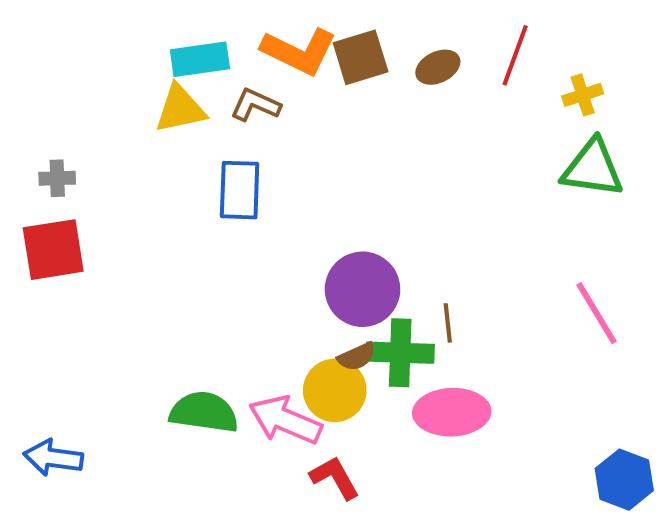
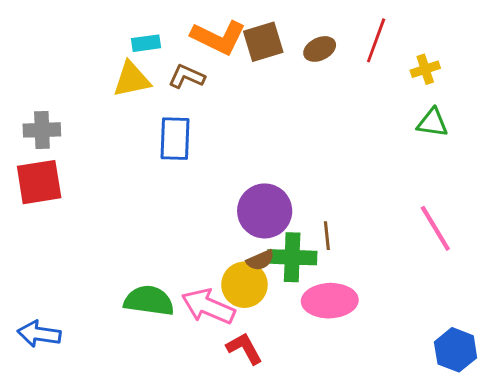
cyan rectangle: (200, 59) -> (146, 43), size x0.7
green triangle: (593, 168) -> (432, 123), size x0.7
gray cross: (57, 178) -> (42, 130), size x1.4

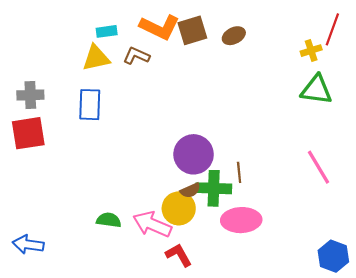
red line: (376, 40) -> (332, 29), moved
green triangle: (432, 123) -> (316, 90), size x1.4
blue rectangle: (175, 139) -> (90, 105), moved
green semicircle: (149, 301) -> (109, 220), size x0.7

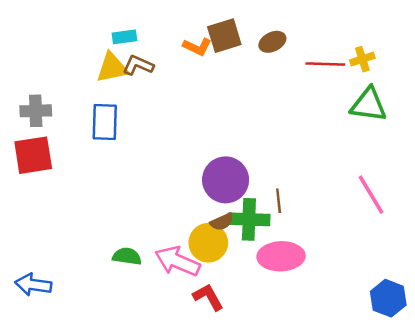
orange L-shape: (160, 27) -> (197, 47), moved, size x0.6
red line: (332, 29) -> (325, 64), moved, turned 72
brown L-shape: (136, 56) -> (138, 65), moved

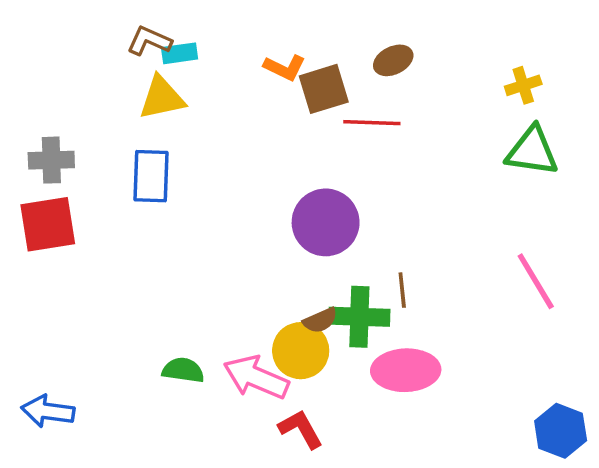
brown square: (224, 36) -> (324, 89), moved
red line: (325, 64) -> (372, 123), moved
brown L-shape: (138, 65) -> (149, 41), moved
purple circle: (226, 180) -> (326, 222), moved

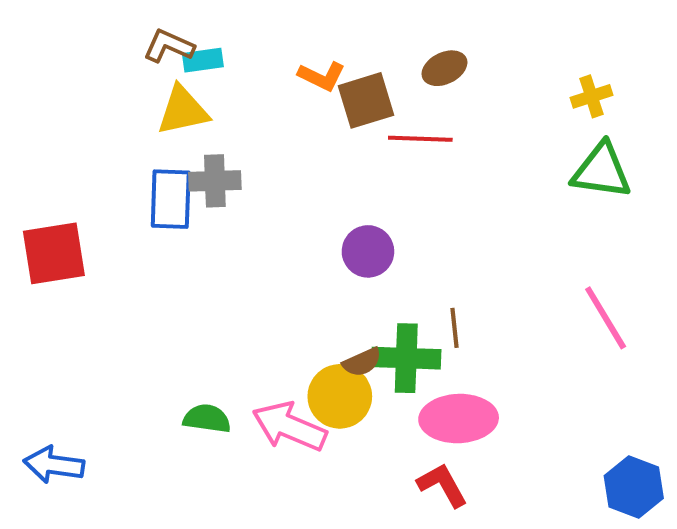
gray cross: (51, 160) -> (215, 181), moved
purple circle: (326, 222) -> (368, 251), size x0.7
red L-shape: (301, 429) -> (442, 485), moved

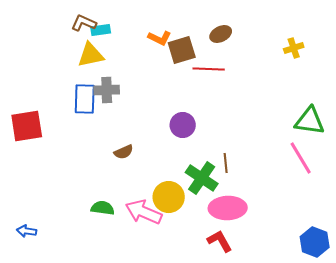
green triangle: (602, 171) -> (310, 121), moved
green cross: (406, 358) -> (202, 178), turned 32
brown semicircle: (362, 362) -> (124, 152), moved
blue arrow: (54, 465) -> (27, 231), size x0.7

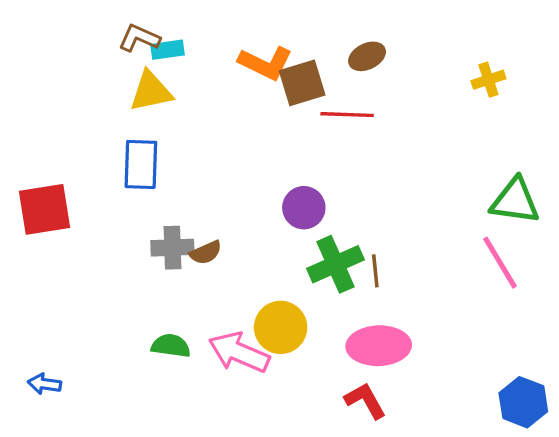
orange L-shape: (160, 38) -> (266, 63), size x1.4
gray cross: (107, 90) -> (172, 248), moved
green cross: (202, 178) -> (335, 264), moved, turned 32

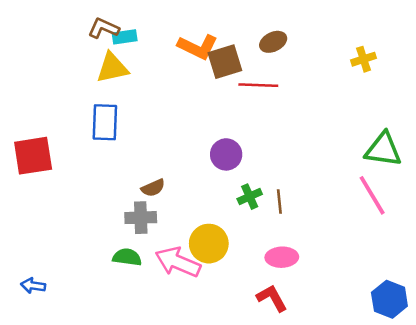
gray cross: (172, 248) -> (141, 218), moved
green cross: (335, 264) -> (250, 197), size x0.6
pink ellipse: (379, 346) -> (282, 257), size x0.7

